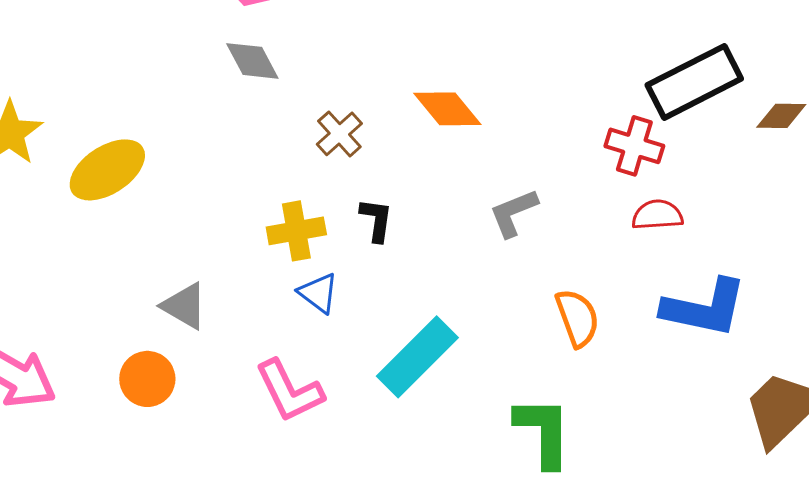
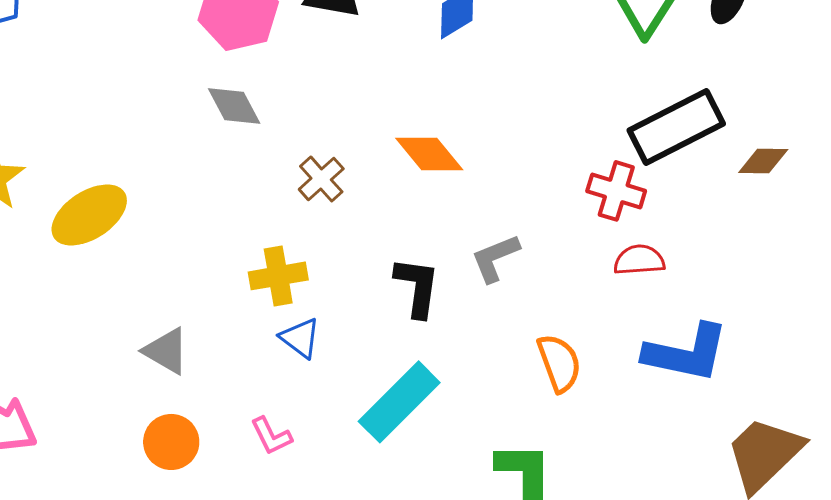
black L-shape: (376, 220) -> (417, 287), moved, size x1.4
orange circle: (147, 379) -> (171, 442), moved
pink L-shape: (289, 391) -> (271, 436), size x0.6

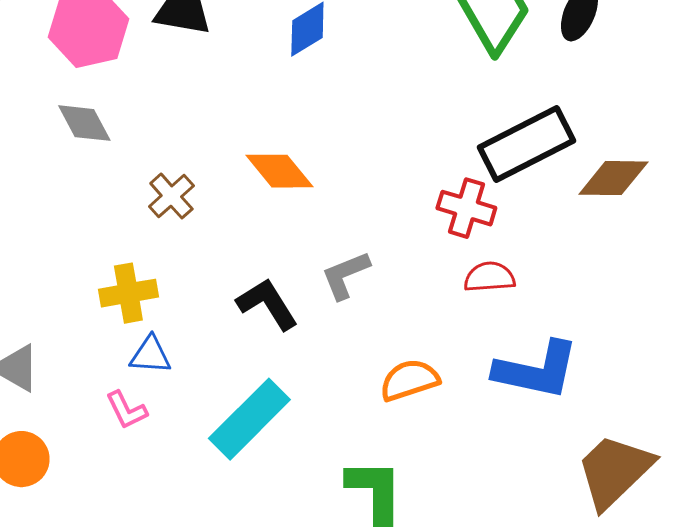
brown diamond: (763, 161) -> (613, 178), size x1.4
black L-shape: (417, 287) -> (267, 304), turned -40
blue triangle: (300, 338) -> (150, 355), turned -33
orange semicircle: (559, 363) -> (409, 380), turned -88
pink L-shape: (271, 436) -> (126, 410), moved

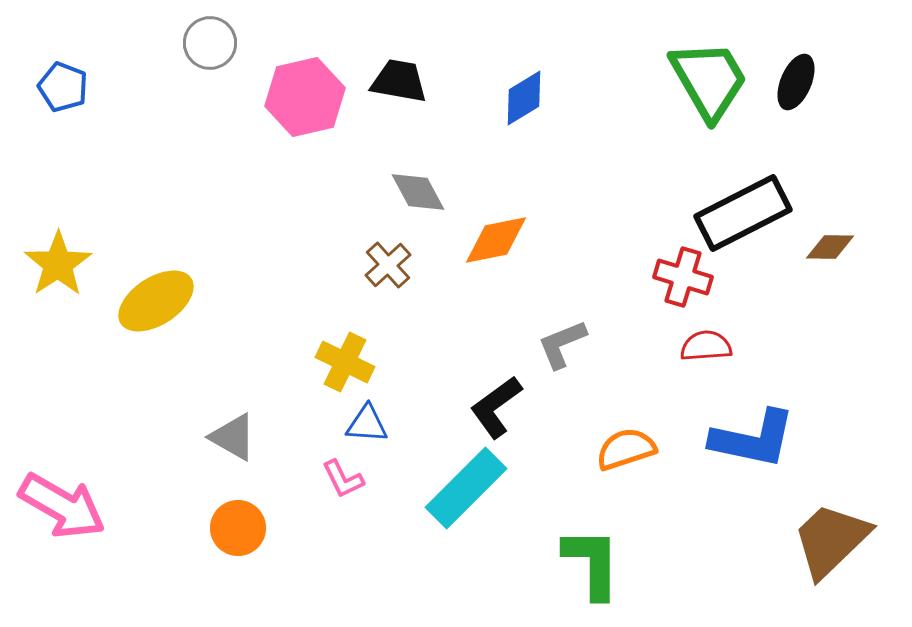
gray diamond: (84, 123) -> (418, 192), moved
orange diamond: (279, 171) -> (496, 240), turned -62
brown diamond: (613, 178) -> (830, 247), size x0.7
yellow cross: (128, 293) -> (345, 362), turned 36
black L-shape: (267, 304) -> (496, 407), moved, turned -94

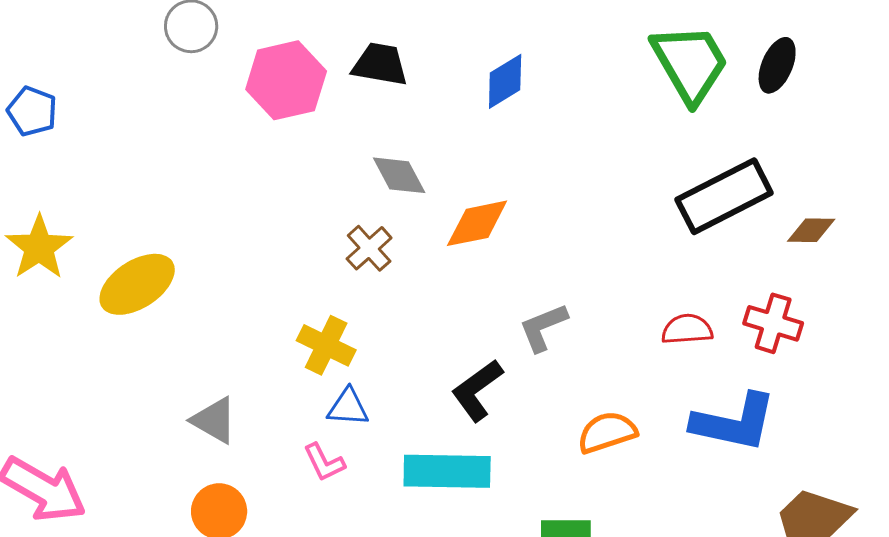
blue pentagon: (63, 87) -> (32, 111), moved
red cross: (683, 277) -> (773, 323), moved
cyan rectangle: (466, 488) -> (447, 471), turned 46

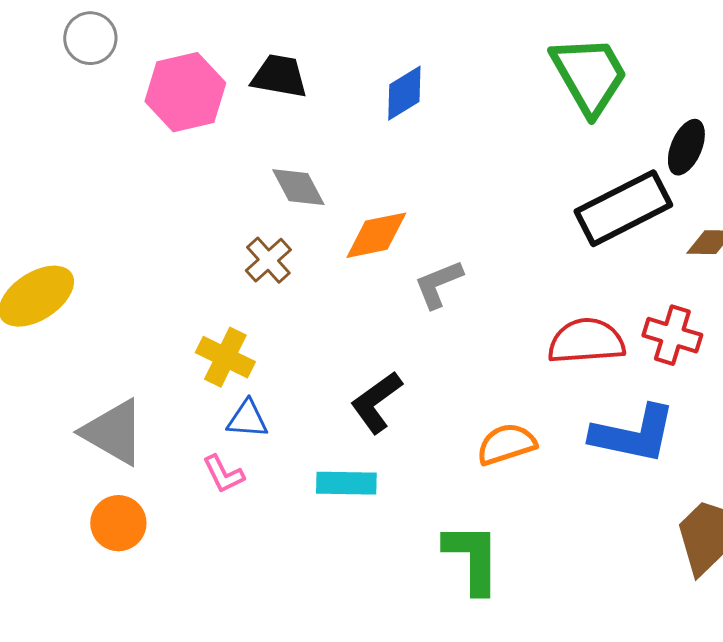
black ellipse: (777, 65) -> (686, 147), moved
gray L-shape: (543, 327) -> (438, 284), moved
red semicircle: (687, 329) -> (586, 341), size x1.5
gray triangle: (214, 420) -> (113, 432), size x1.4
cyan rectangle: (447, 471) -> (346, 483), size x0.7

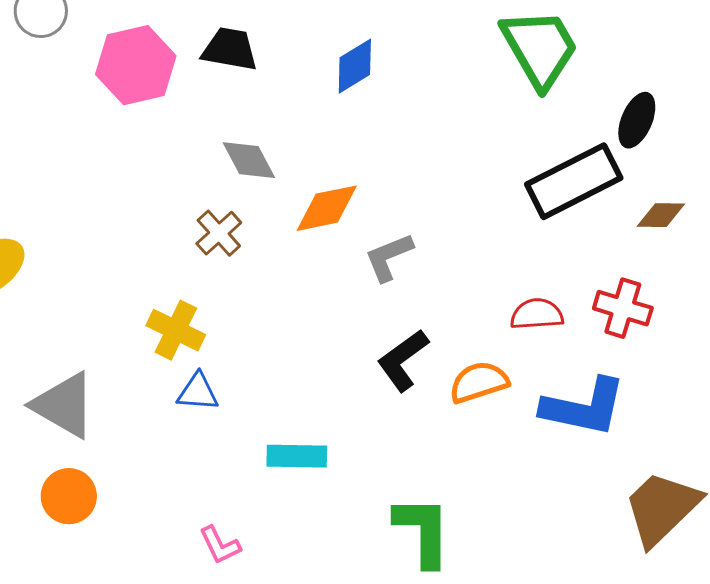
red semicircle: (586, 341) -> (537, 314), size x0.7
black L-shape: (376, 402) -> (403, 360), moved
orange semicircle: (506, 444) -> (479, 382), moved
pink L-shape: (223, 474) -> (220, 545), moved

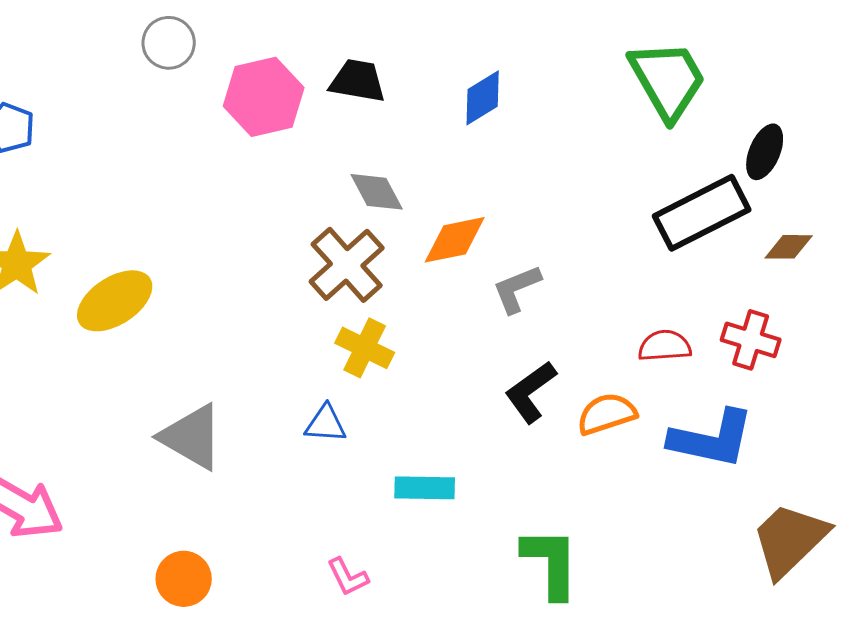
brown cross: (219, 233) -> (347, 265), size x1.6
yellow cross: (176, 330) -> (365, 348), moved
orange circle: (69, 496) -> (184, 579), moved

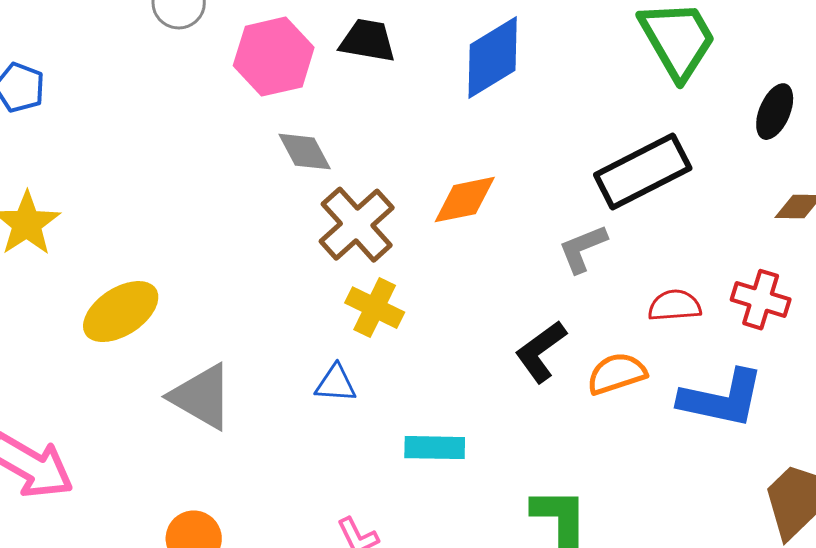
blue diamond: (483, 98) -> (493, 58), size x1.5
gray diamond: (377, 192) -> (305, 152), moved
black rectangle: (702, 213) -> (643, 172), moved
gray L-shape: (517, 289) -> (583, 249), moved
yellow ellipse: (115, 301) -> (121, 312), moved

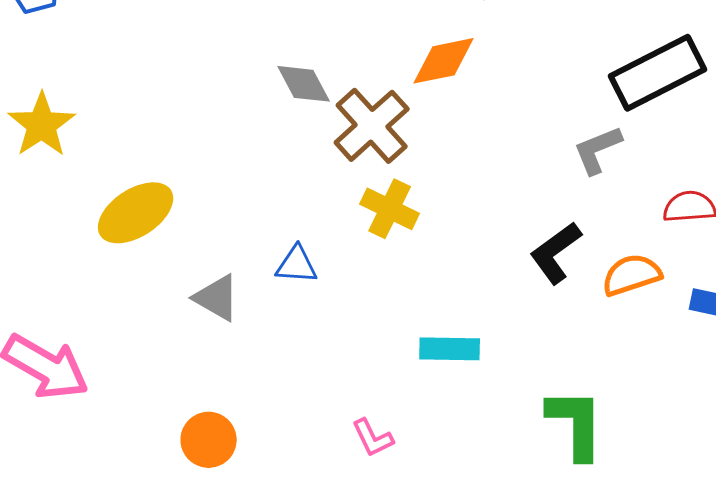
gray diamond: (305, 152) -> (304, 84), moved
orange diamond: (465, 200) -> (444, 61), moved
blue triangle: (336, 384) -> (297, 265), moved
gray triangle: (202, 397) -> (217, 298), size x0.7

